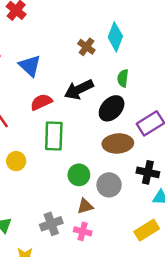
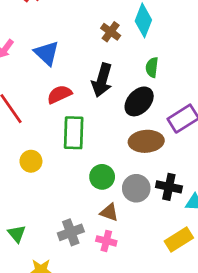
black arrow: (79, 90) -> (102, 80), turned -48
black cross: (148, 172) -> (169, 187), moved
brown triangle: (85, 206) -> (109, 212), turned 36

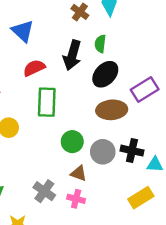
green semicircle: (152, 67) -> (100, 44), moved
gray cross: (71, 232) -> (44, 191), turned -35

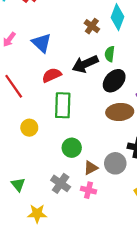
black arrow: (72, 55) -> (85, 64), turned 50
green circle: (72, 142) -> (72, 148), moved
gray circle: (103, 152) -> (115, 163), moved
brown triangle: (79, 173) -> (91, 168), turned -48

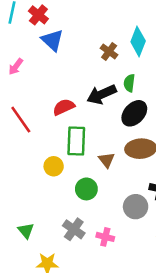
blue triangle: (42, 43) -> (52, 40), moved
yellow circle: (29, 128) -> (54, 166), moved
brown triangle: (91, 168) -> (107, 160), moved, turned -40

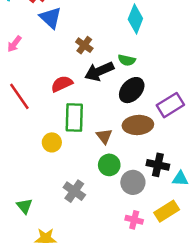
brown cross: (109, 52) -> (84, 45), moved
green semicircle: (129, 83) -> (127, 60), turned -84
green circle: (86, 189) -> (109, 165), moved
gray cross: (74, 229) -> (74, 191), moved
pink cross: (105, 237) -> (134, 220), moved

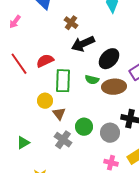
green semicircle: (127, 60) -> (92, 80), moved
red semicircle: (62, 84) -> (45, 61), moved
brown triangle: (104, 136) -> (59, 114), moved
green circle: (109, 165) -> (84, 127), moved
green triangle: (24, 206) -> (23, 143), moved, turned 40

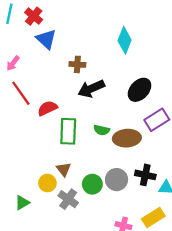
brown cross: (71, 23) -> (77, 64), turned -32
black ellipse: (109, 59) -> (140, 90), moved
red line: (19, 64) -> (21, 93), moved
yellow circle: (45, 101) -> (47, 183), moved
gray circle: (110, 133) -> (117, 180), moved

